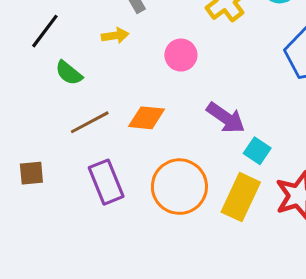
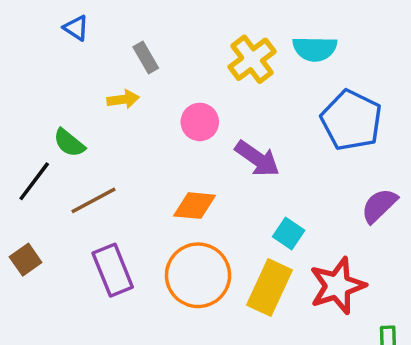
black line: (45, 31) -> (34, 181), moved
orange diamond: (147, 118) -> (195, 206), moved
purple arrow: (226, 118) -> (257, 159), moved
brown square: (31, 173) -> (26, 260), turned -30

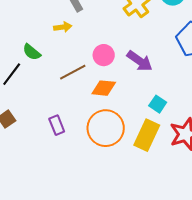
pink circle: (200, 122) -> (104, 55), moved
brown line: (93, 200) -> (73, 72), moved
purple rectangle: (113, 270) -> (57, 125), size x0.7

